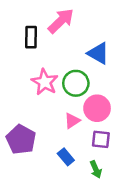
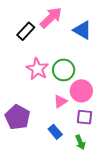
black rectangle: (31, 37) -> (26, 31), turned 42
blue triangle: (98, 53) -> (82, 30), moved

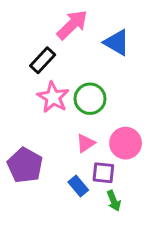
black rectangle: (26, 31) -> (43, 60), moved
pink circle: (81, 91) -> (126, 143), moved
purple square: (84, 117) -> (103, 173), moved

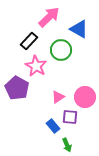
green circle: (90, 99) -> (61, 50), moved
purple pentagon: (25, 165) -> (17, 88), moved
green arrow: (114, 201) -> (67, 145), moved

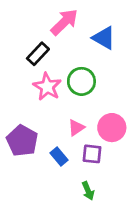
green circle: (61, 50) -> (81, 81), moved
purple pentagon: (17, 88) -> (22, 141), moved
blue rectangle: (53, 126) -> (59, 157), moved

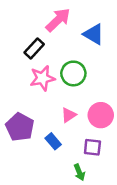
pink star: (47, 87) -> (42, 78), turned 30
purple square: (92, 154) -> (92, 147), moved

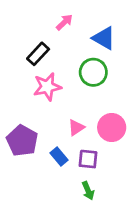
pink arrow: (58, 20) -> (64, 22), size x0.6
green circle: (73, 73) -> (93, 72), moved
purple square: (92, 147) -> (88, 159), moved

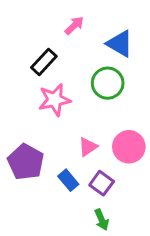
purple square: (88, 159) -> (102, 183), turned 30

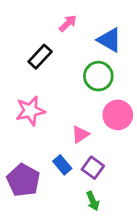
pink star: (55, 100) -> (30, 111), moved
pink circle: (129, 147) -> (118, 115), moved
purple pentagon: (26, 162) -> (23, 180), moved

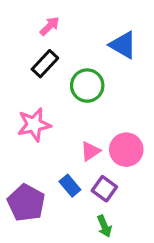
pink arrow: (68, 23) -> (50, 26), moved
green circle: (98, 76) -> (87, 86), moved
pink circle: (118, 115) -> (126, 150), moved

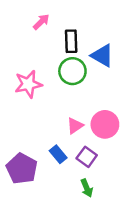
blue triangle: (123, 45) -> (102, 56), moved
black rectangle: (45, 64) -> (71, 41), moved, turned -45
pink star: (34, 125) -> (28, 84), moved

